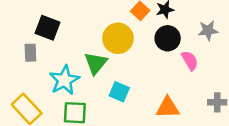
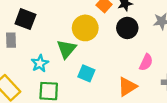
pink semicircle: (190, 60) -> (146, 62), moved, turned 56
cyan star: (64, 80) -> (40, 63), size x0.7
orange triangle: (168, 108) -> (127, 87), turned -30

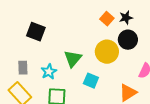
yellow circle: (85, 28) -> (107, 52), moved
gray rectangle: (11, 40) -> (23, 68), moved

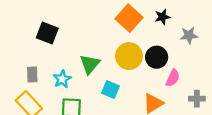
black star: (126, 18) -> (162, 17), moved
orange square: (107, 19) -> (129, 18), size x1.6
black circle: (128, 40) -> (157, 57), moved

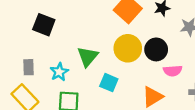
pink semicircle: (173, 78) -> (173, 71), turned 60

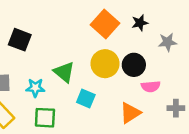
green triangle: (88, 57) -> (64, 72), turned -30
cyan star: (59, 72) -> (35, 88), turned 30

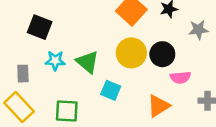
cyan star: (35, 88) -> (55, 61), moved

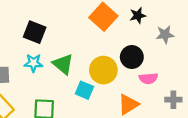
black square: (40, 27) -> (35, 32), moved
yellow circle: (131, 53) -> (103, 70), moved

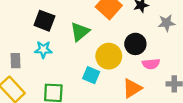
green triangle: (63, 64) -> (80, 32), moved, turned 40

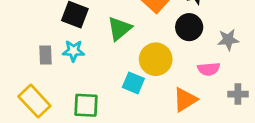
gray star: (166, 23) -> (228, 40), moved
black circle: (135, 44) -> (189, 27), moved
gray rectangle: (16, 61) -> (46, 55), moved

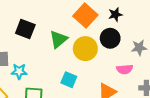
cyan star: (73, 51) -> (19, 71), moved
yellow circle: (156, 59) -> (85, 49), moved

